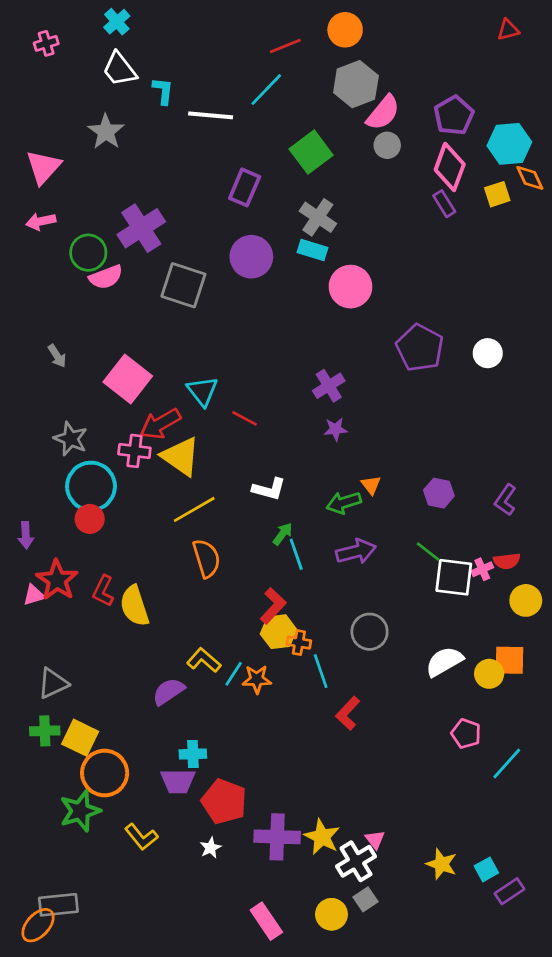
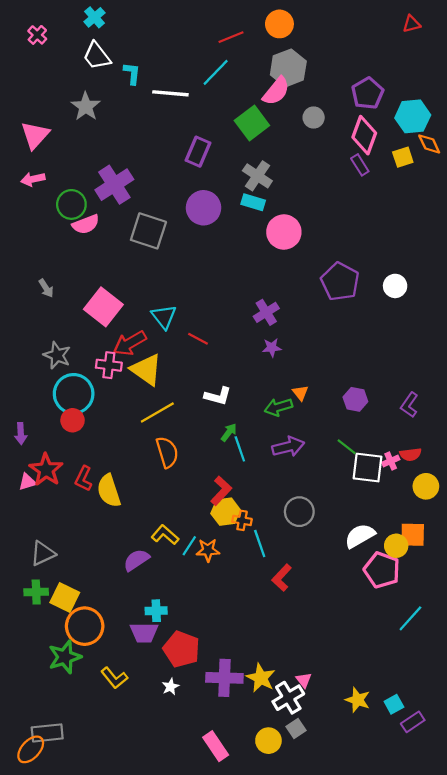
pink cross: (46, 43) -> (37, 35), turned -30
pink semicircle: (383, 113) -> (276, 91), moved
pink pentagon: (466, 734) -> (382, 570), moved, size x1.5

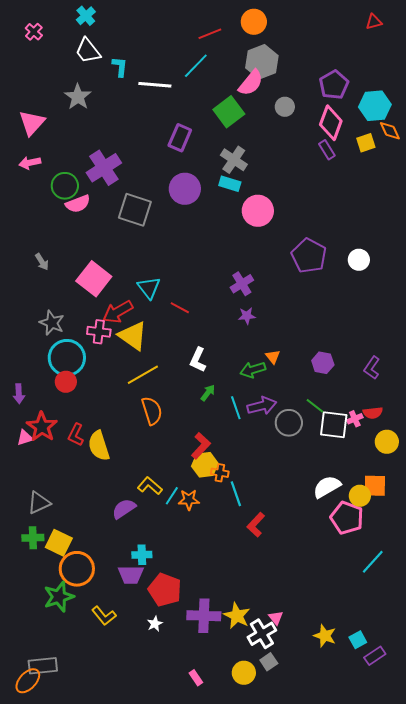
white L-shape: (218, 396) -> (198, 360), turned 100
cyan line: (240, 449) -> (236, 408), moved
gray circle: (299, 512) -> (289, 423), moved
pink rectangle: (216, 746) -> (196, 678), size x0.6

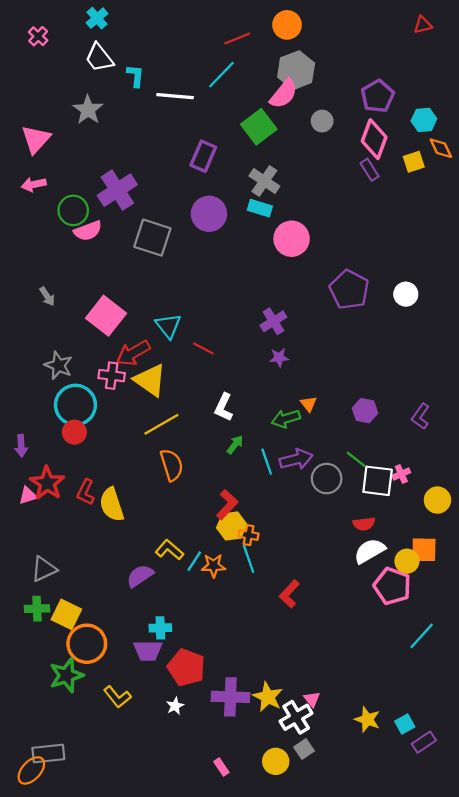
cyan hexagon: (375, 106) -> (424, 120), size x0.7
red semicircle: (373, 413) -> (364, 524), moved
cyan line: (236, 494) -> (249, 559), moved

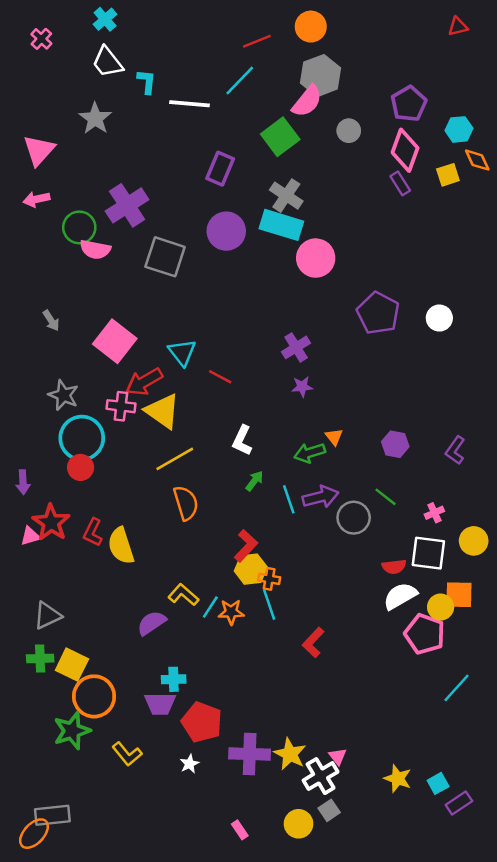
cyan rectangle: (260, 208) -> (281, 225), size x1.6
pink semicircle: (88, 231) -> (95, 249), turned 32
white square: (378, 481) -> (428, 553), moved

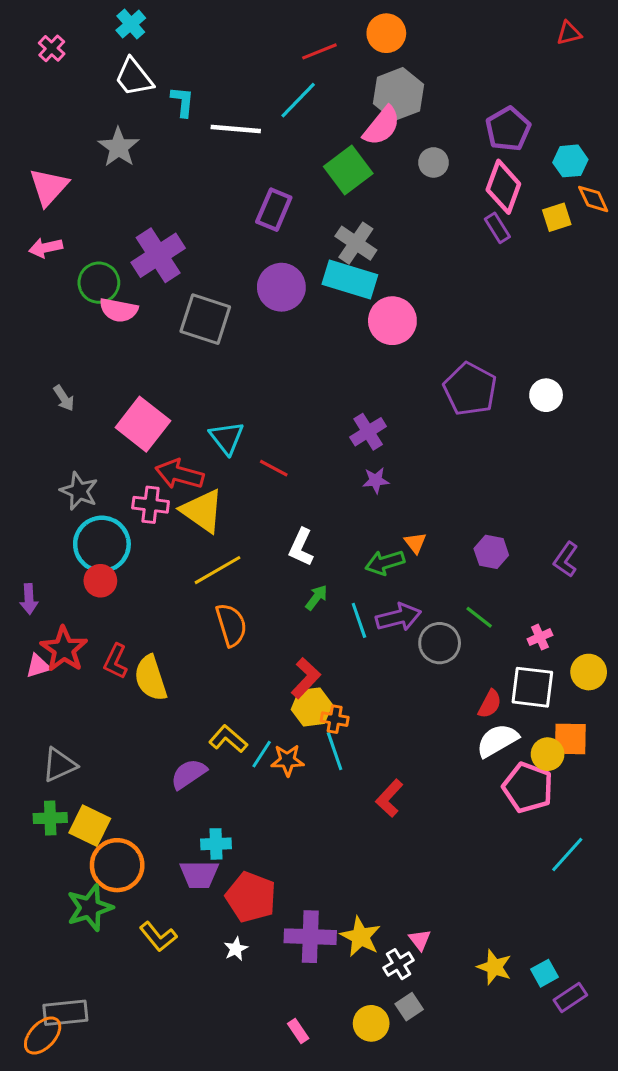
red arrow: (144, 382) -> (179, 474), turned 45
red semicircle: (394, 567) -> (490, 704), turned -55
white cross: (321, 776) -> (398, 964), size x0.7

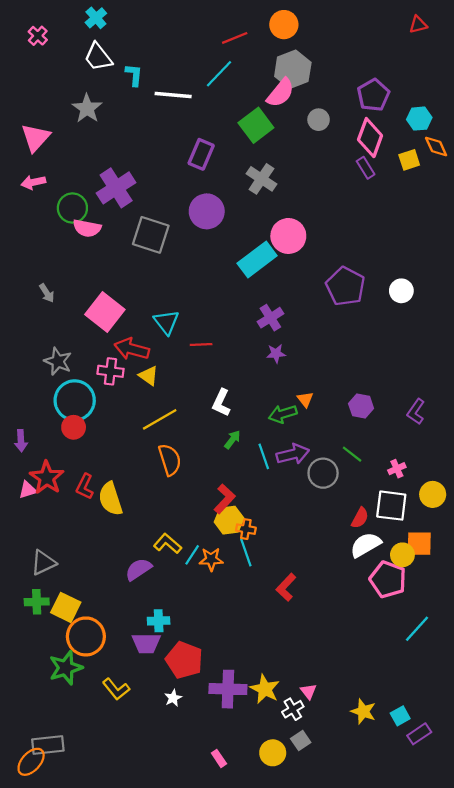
cyan rectangle: (350, 280) -> (257, 259), moved, turned -54
red line: (274, 468) -> (201, 344), turned -30
yellow triangle: (202, 511) -> (149, 376), size x0.6

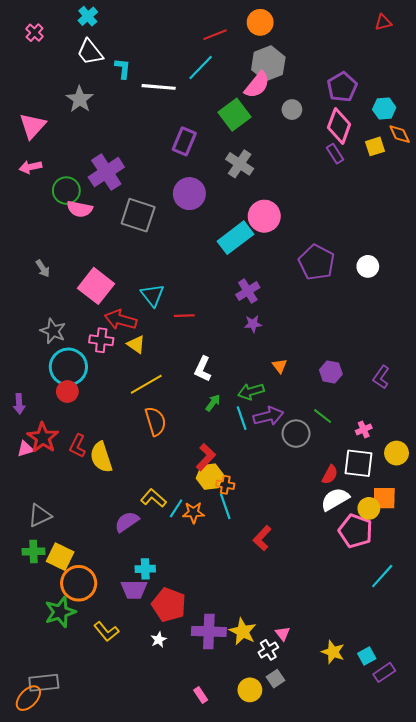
green arrow: (283, 414) -> (251, 392), moved

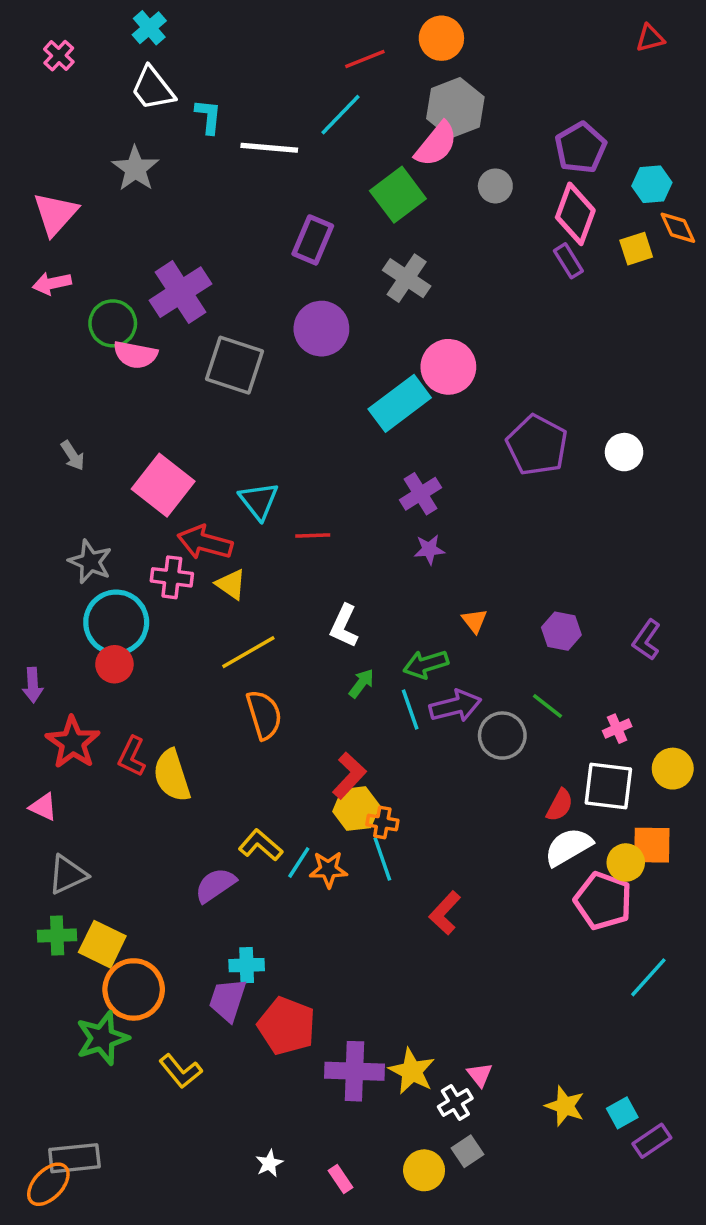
pink triangle: (25, 449) -> (43, 807), moved, turned 42
purple trapezoid: (134, 589) -> (228, 1000), turned 108
white star: (159, 640) -> (269, 1163), moved

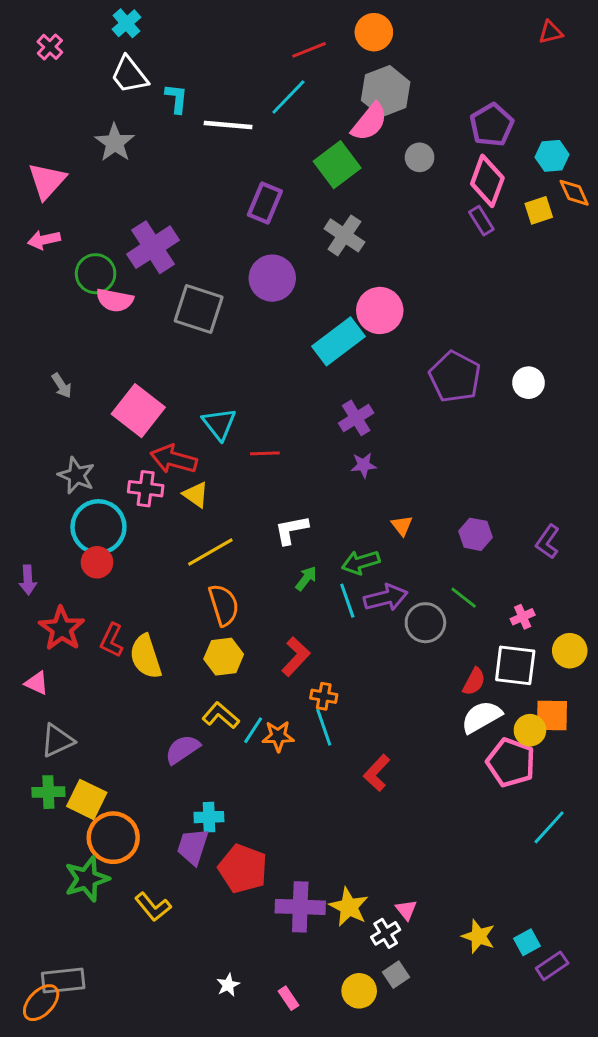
white L-shape: (344, 626) -> (291, 530), turned 54
yellow hexagon: (356, 809) -> (224, 657), moved

